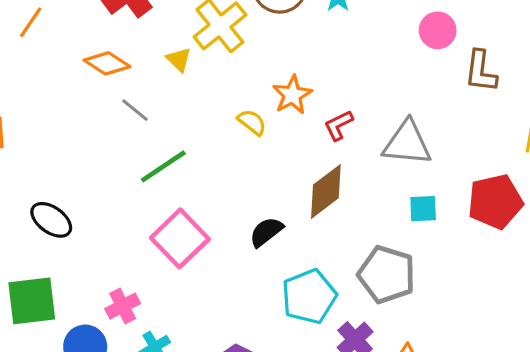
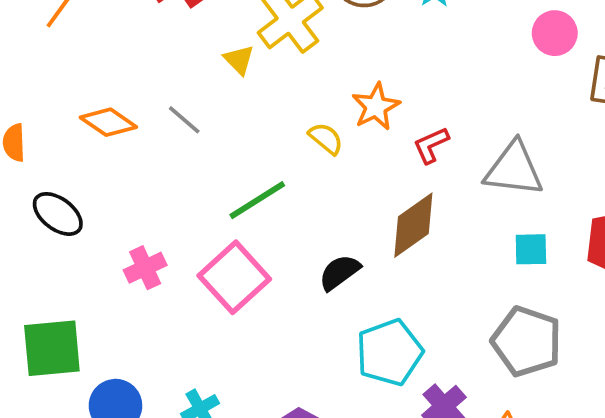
orange diamond: (107, 63) -> (108, 122), moved
green line: (163, 166) -> (257, 200), moved
black ellipse: (51, 220) -> (58, 214), moved
gray pentagon: (387, 275) -> (527, 341), moved
pink cross: (123, 306) -> (145, 268), moved

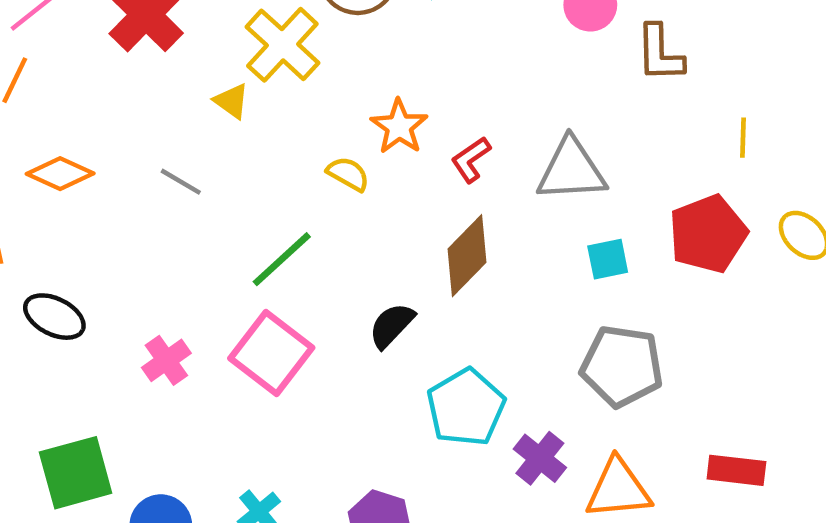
orange diamond: (108, 122) -> (60, 174), moved

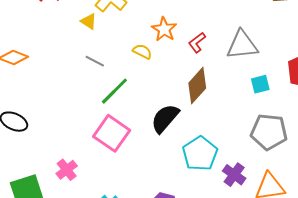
gray line: (181, 182) -> (95, 61), moved
black semicircle: (392, 325) -> (165, 118), size x1.4
pink cross: (166, 360) -> (67, 170), moved

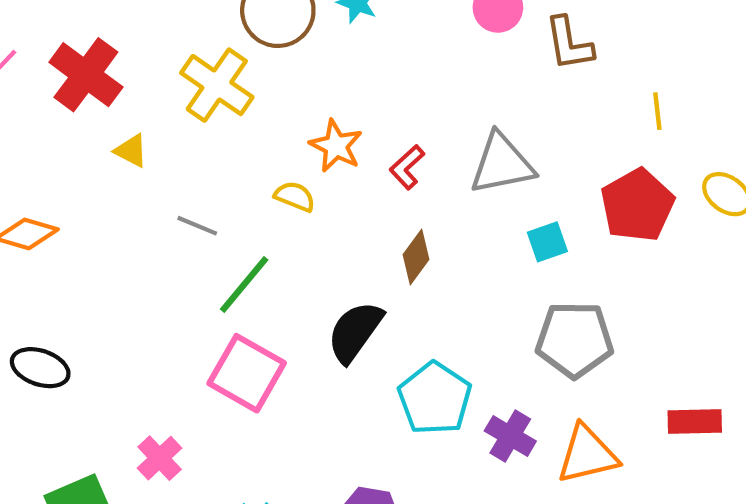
yellow triangle: (89, 21) -> (131, 151), moved
brown diamond: (197, 86) -> (416, 257), size x0.7

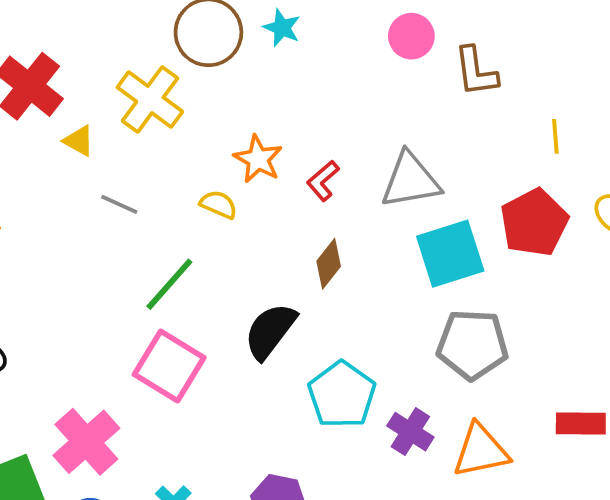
yellow triangle: (131, 151) -> (79, 141), moved
gray line: (197, 226) -> (119, 204), moved
cyan square: (547, 242) -> (450, 254), size x1.8
pink cross: (160, 458) -> (86, 442), size x1.6

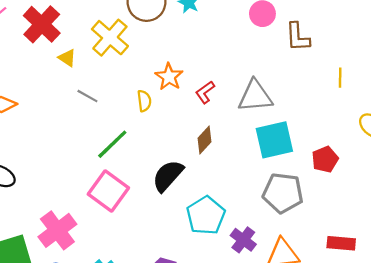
yellow semicircle: (219, 204) -> (144, 101), turned 55
red pentagon: (534, 223) -> (325, 159), moved, size x0.7

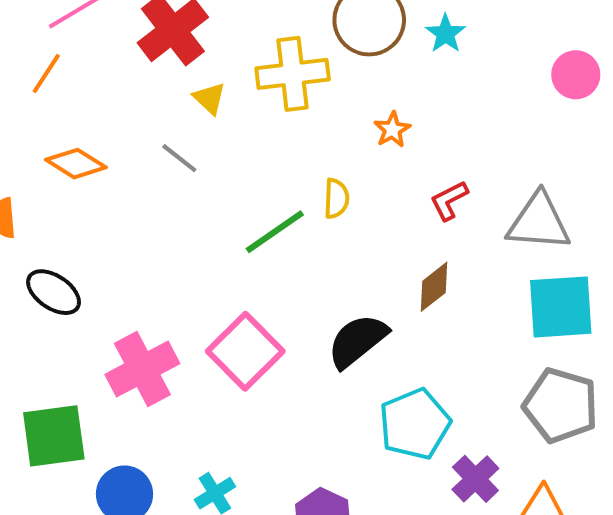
yellow cross: (110, 38) -> (293, 74), turned 33
orange star: (169, 77) -> (392, 130), moved, size x0.7
gray line: (87, 96) -> (179, 158), moved
green line: (112, 144) -> (275, 232), moved
pink cross: (57, 230) -> (142, 369), moved

